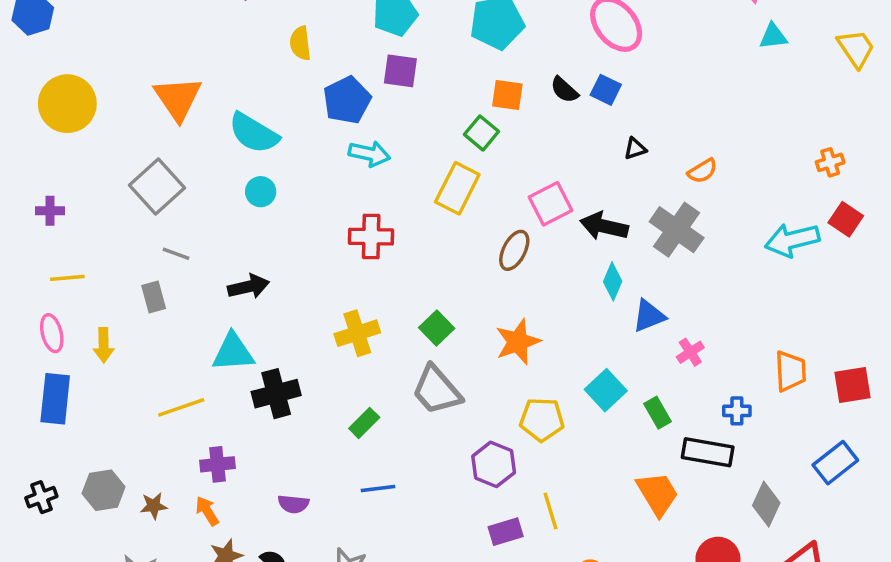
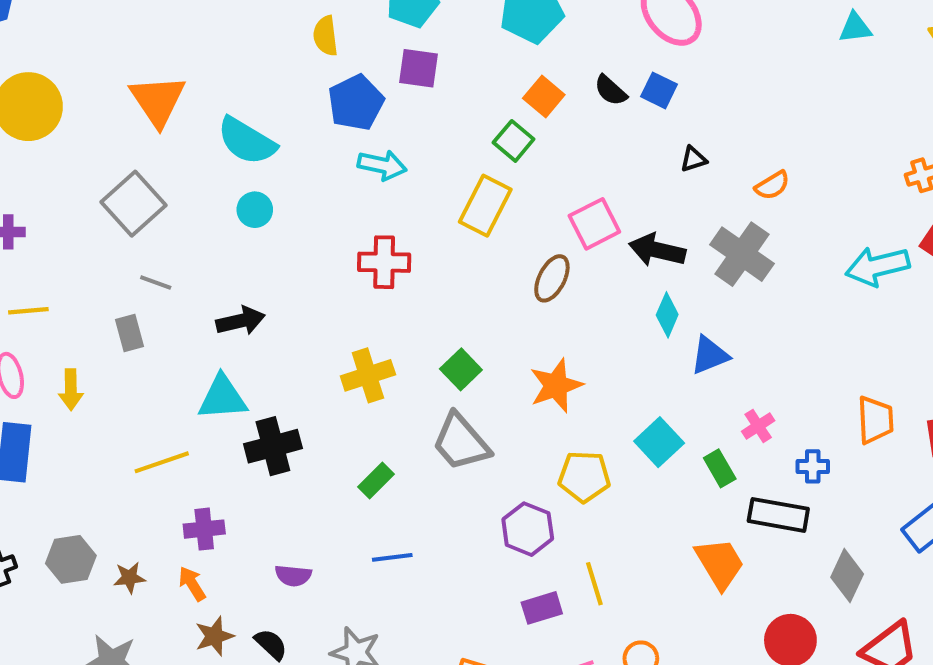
yellow semicircle: (300, 43) -> (326, 36), moved
orange square: (507, 95) -> (544, 96), turned 32
pink cross: (690, 352) -> (758, 426), moved

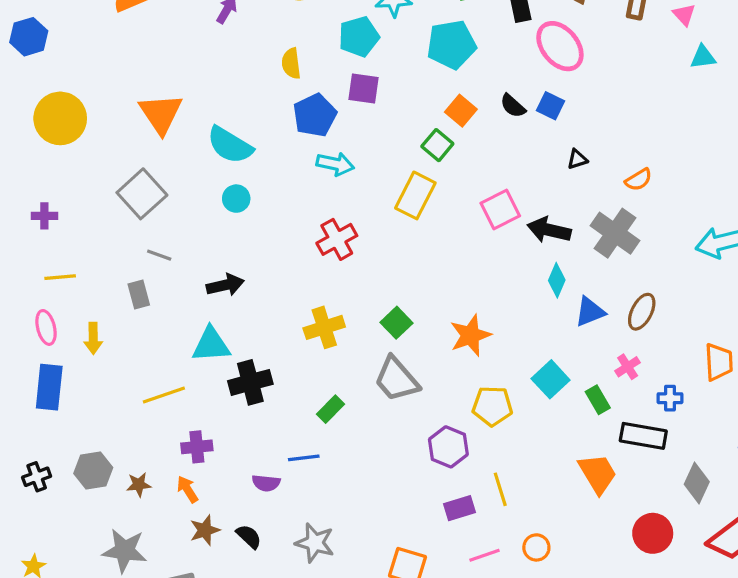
red cross: (384, 262) -> (337, 239), turned -30
brown ellipse: (552, 278) -> (642, 312), moved
blue line: (392, 557) -> (304, 458), moved

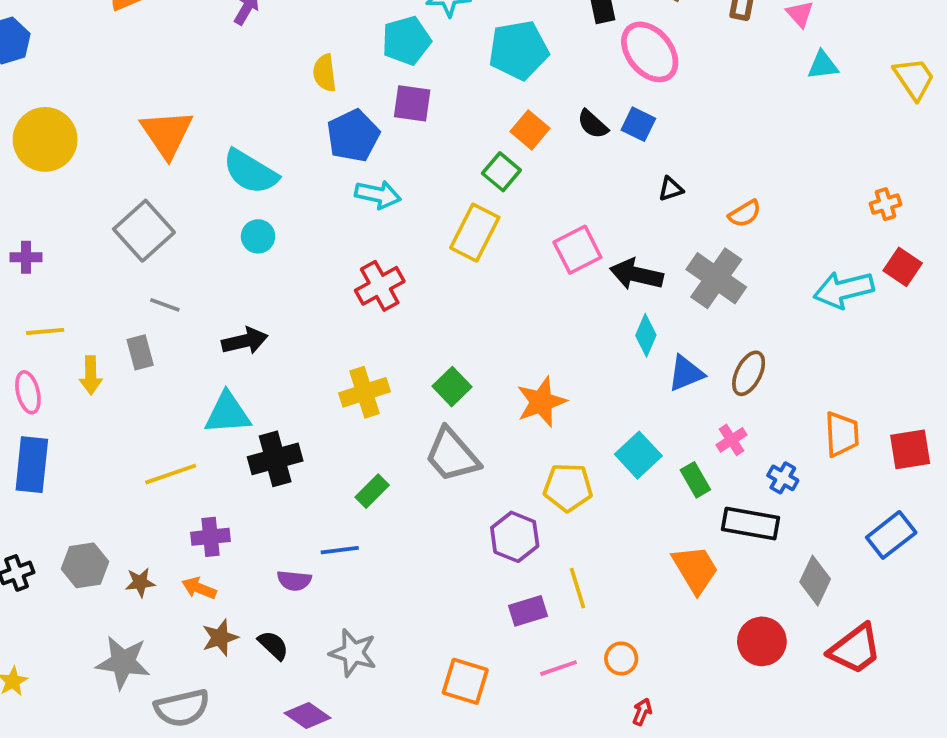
yellow arrow: (93, 338) -> (91, 375), moved
blue cross: (670, 398) -> (783, 478), turned 30
orange arrow: (187, 489) -> (199, 588), turned -36

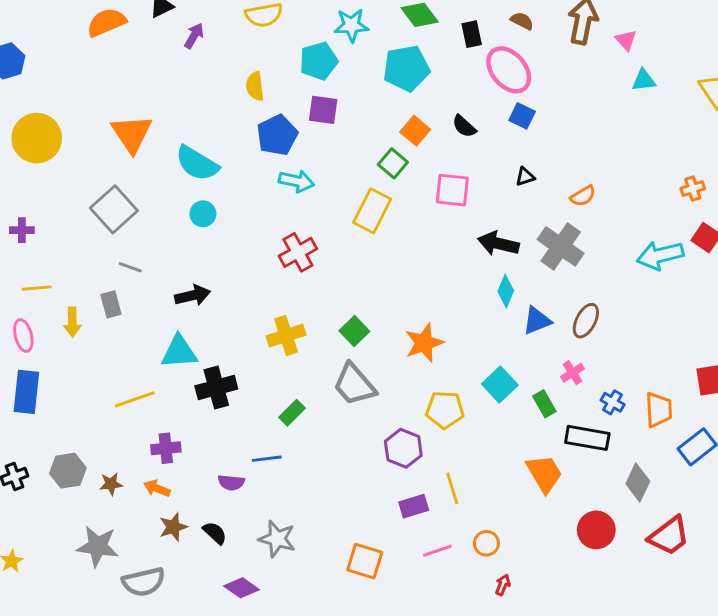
blue square: (638, 124) -> (522, 116), moved
pink square: (577, 250) -> (452, 190), moved, turned 33
orange trapezoid: (842, 434) -> (659, 410), moved

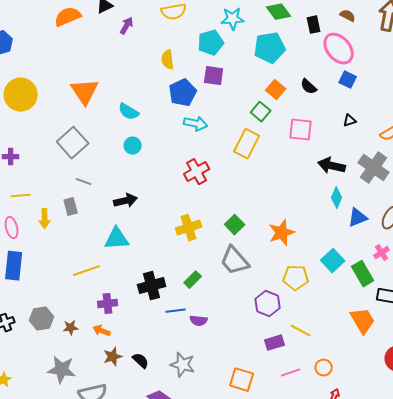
cyan semicircle: (197, 163) -> (129, 112), size x0.7
black cross: (216, 387) -> (152, 286), moved
green rectangle: (544, 404) -> (363, 274), size x1.4
purple semicircle: (231, 482) -> (199, 321), moved
yellow line: (452, 488) -> (301, 331), turned -45

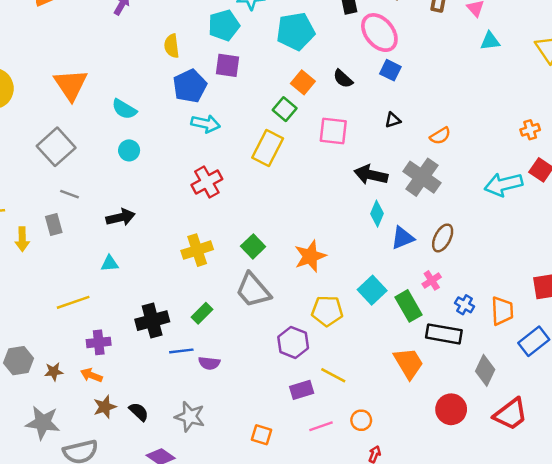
cyan triangle: (117, 239) -> (110, 263), size x0.6
orange square: (242, 380) -> (262, 435), size x0.7

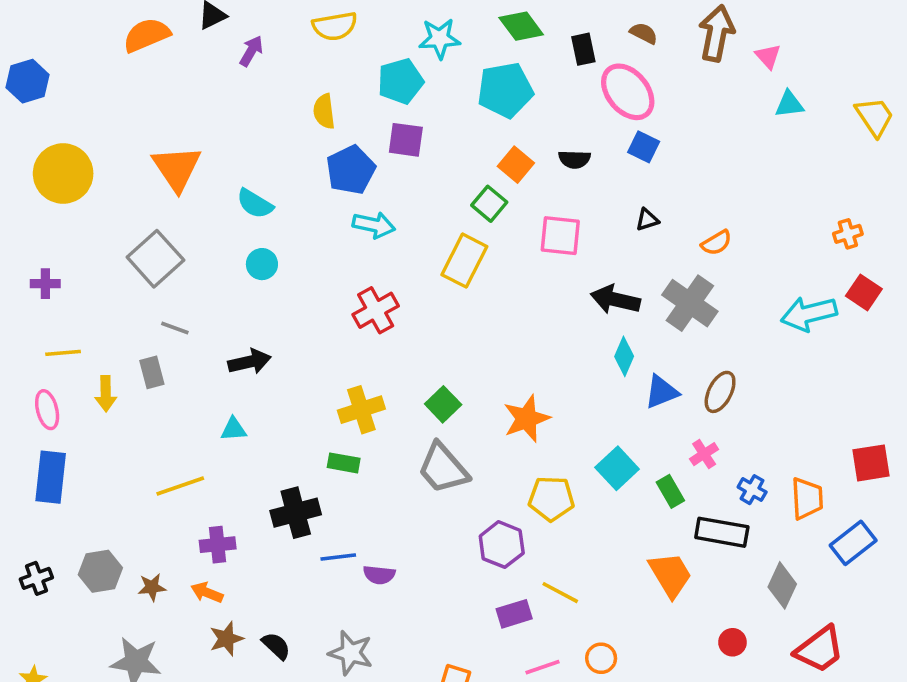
black semicircle: (343, 79) -> (574, 159), turned -40
green rectangle: (409, 306) -> (670, 491), size x0.7
green rectangle: (202, 313) -> (344, 463), moved, turned 55
red circle: (451, 409) -> (732, 642), size x0.6

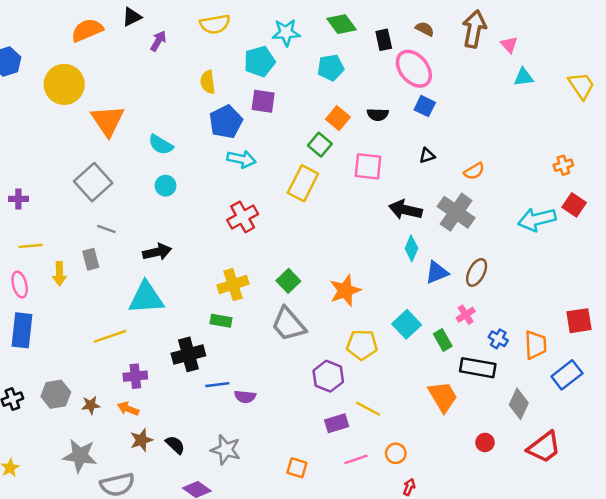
cyan pentagon: (505, 90) -> (331, 68), size x0.7
yellow circle: (63, 174) -> (64, 84), moved
cyan triangle: (234, 429) -> (146, 298), size x2.0

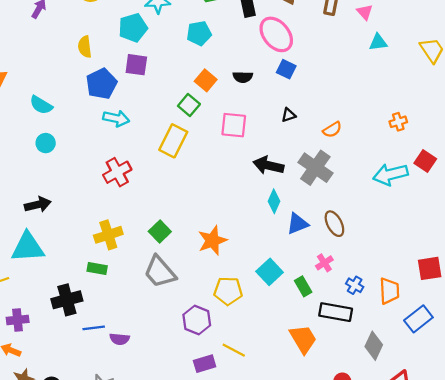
orange cross: (563, 165) -> (398, 122), moved
brown ellipse: (477, 272) -> (334, 224), turned -55

